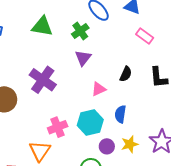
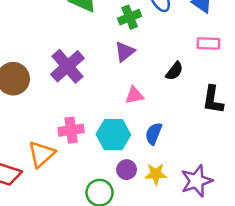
pink rectangle: (145, 36) -> (208, 44), turned -48
black semicircle: (126, 74) -> (174, 71), moved

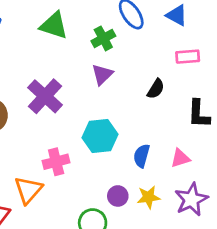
pink triangle: (134, 95) -> (180, 158), moved
cyan hexagon: (113, 135) -> (100, 136), moved

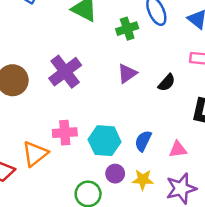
purple triangle: (102, 75) -> (127, 73), moved
cyan hexagon: (100, 136) -> (105, 141), moved

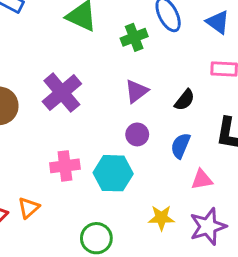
blue semicircle: (143, 141) -> (181, 146), moved
orange triangle: (35, 154) -> (29, 208), moved, size x0.7
purple circle: (115, 174) -> (137, 134), moved

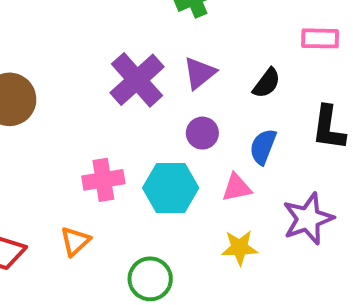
purple cross: (62, 93) -> (137, 80), moved
pink triangle: (202, 179) -> (237, 188), moved
orange triangle: (29, 208) -> (75, 241), moved
purple star: (208, 226) -> (308, 219), moved

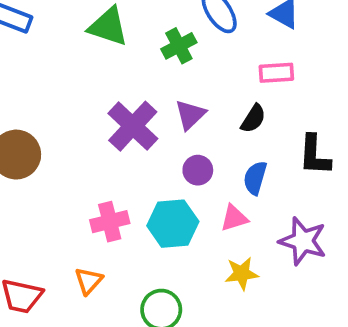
pink rectangle: (320, 38) -> (276, 73), moved
purple star: (308, 219) -> (303, 241), turned -30

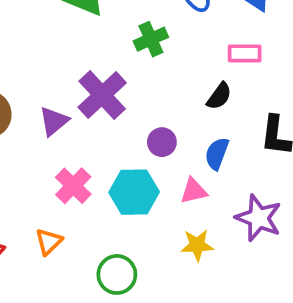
green cross: (179, 46) -> (151, 39), moved
purple triangle: (190, 115) -> (54, 121), moved
pink cross: (110, 222) -> (73, 186), turned -36

